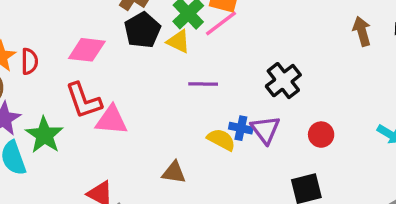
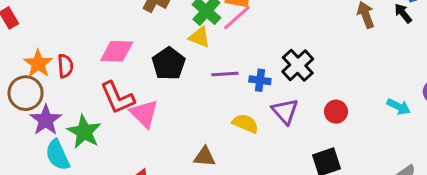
black pentagon: (142, 30) -> (169, 64), moved
pink triangle: (111, 120) -> (144, 114), turned 44
blue cross: (241, 128) -> (260, 80), moved

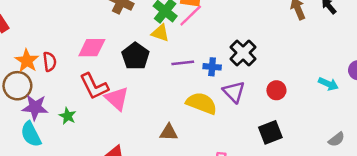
purple star: (46, 120) -> (35, 107), turned -30
yellow semicircle: (245, 123) -> (201, 103), size x1.4
green star: (84, 132) -> (68, 116), size x0.6
cyan semicircle: (58, 155) -> (31, 134), moved

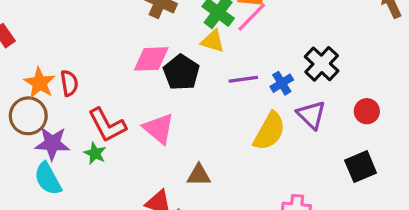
pink diamond: (92, 48) -> (151, 59), moved
blue cross: (212, 67) -> (282, 83), turned -35
red L-shape: (94, 86) -> (107, 125), moved
yellow semicircle: (201, 103) -> (269, 131), turned 100
brown triangle: (169, 132) -> (199, 175), moved

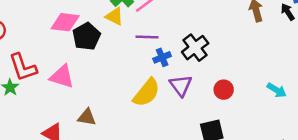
purple line: (243, 79) -> (147, 37), moved
pink triangle: (159, 129) -> (62, 77), turned -32

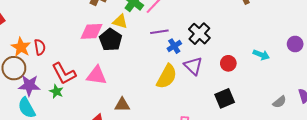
yellow triangle: (114, 16) -> (120, 21), moved
cyan arrow: (277, 90) -> (261, 55), moved

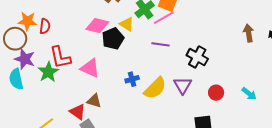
black cross: (199, 34) -> (197, 57), turned -30
blue cross: (174, 46) -> (132, 79), moved
orange star: (21, 47) -> (27, 21), turned 30
green star: (56, 91) -> (48, 72), size x1.5
brown triangle: (122, 105) -> (94, 101), moved

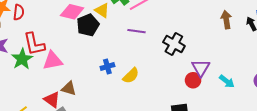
pink triangle: (90, 68) -> (53, 61), moved, turned -35
purple triangle: (183, 85) -> (201, 68), moved
yellow semicircle: (155, 88) -> (131, 76), size x0.7

